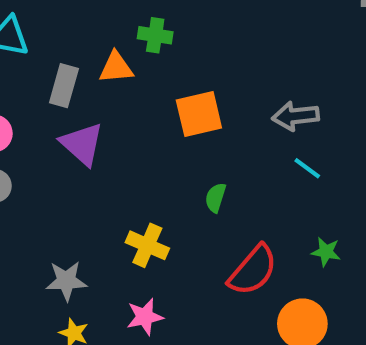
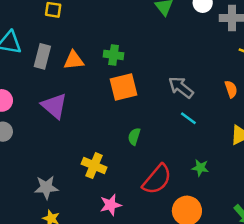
green cross: (155, 35) -> (114, 55), moved
gray rectangle: (64, 86) -> (42, 56), moved
gray arrow: (296, 116) -> (181, 87), turned 45
pink star: (145, 317) -> (111, 205), moved

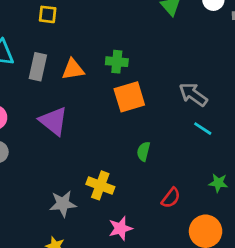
red semicircle: (157, 179) -> (171, 198), size x0.6
gray star: (46, 187) -> (63, 204), moved

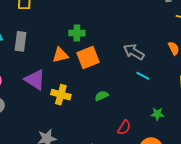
orange triangle: (73, 69) -> (60, 55), moved
green semicircle: (143, 151) -> (102, 96), turned 56
yellow cross: (100, 185) -> (61, 95), moved

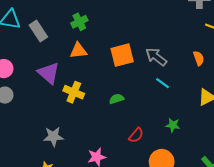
green cross: (77, 33) -> (79, 22), moved, turned -35
gray rectangle: (20, 41) -> (38, 31), turned -48
orange square: (88, 58) -> (122, 55), moved

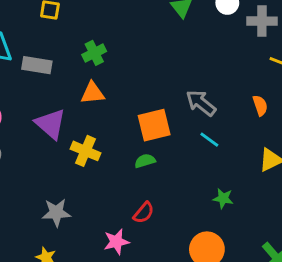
gray rectangle: (38, 31) -> (37, 65), turned -48
orange square: (122, 55) -> (154, 125), moved
red semicircle: (136, 135) -> (144, 213), moved

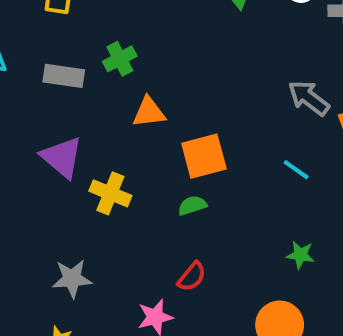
gray rectangle: (37, 65) -> (64, 76), moved
orange triangle: (93, 93) -> (149, 112), moved
gray arrow: (201, 103) -> (309, 98), moved
cyan line: (209, 140) -> (296, 170), moved

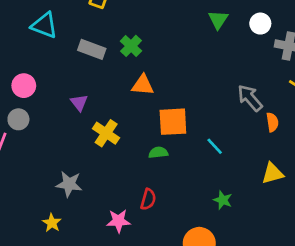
green cross: (120, 59) -> (131, 46), turned -30
purple triangle: (62, 157) -> (79, 103), size x0.6
cyan line: (296, 170) -> (215, 146), moved
red semicircle: (192, 277) -> (148, 199), turned -35

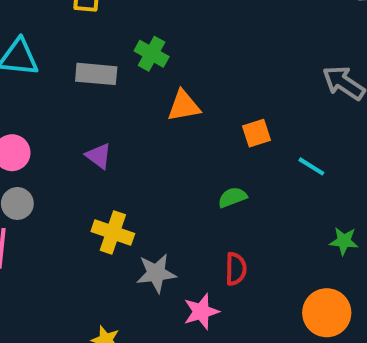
orange square: (173, 122) -> (256, 133), moved, size x0.6
yellow cross: (106, 133) -> (113, 232), moved
gray star: (69, 184) -> (156, 273), moved

